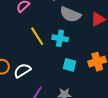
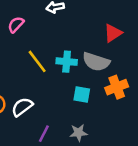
gray semicircle: (70, 15) -> (96, 62), moved

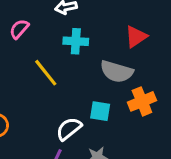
cyan cross: (67, 62) -> (76, 41), moved
white semicircle: (22, 107) -> (69, 129), moved

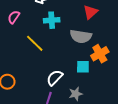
cyan square: (100, 111) -> (83, 67), moved

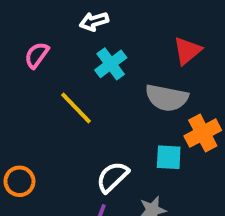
cyan cross: (52, 20) -> (111, 64), turned -35

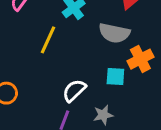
yellow line: (76, 108) -> (48, 40), turned 68

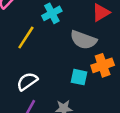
white semicircle: (74, 91) -> (27, 81), moved

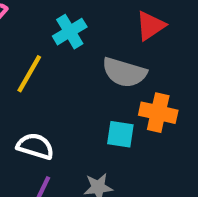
orange cross: (103, 65) -> (158, 113), turned 35
white semicircle: (27, 81) -> (35, 146), turned 55

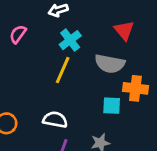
red triangle: (150, 26) -> (124, 30), turned -30
yellow line: (29, 74) -> (63, 70), moved

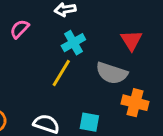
cyan square: (112, 106) -> (89, 122), moved

